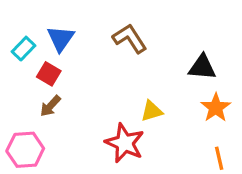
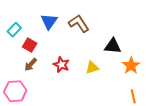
blue triangle: (61, 38) -> (49, 21), moved
black triangle: (202, 67) -> (113, 46), moved
red star: (125, 143) -> (61, 65), moved, size x0.7

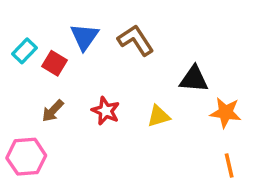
red square: (30, 45) -> (55, 63), moved
orange star: (131, 66) -> (226, 113), turned -30

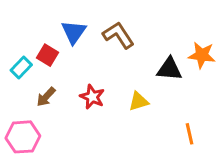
cyan rectangle: (25, 51) -> (21, 68), moved
orange star: (226, 113) -> (202, 55), moved
orange line: (229, 165) -> (189, 134), moved

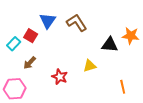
red star: (92, 97) -> (60, 77), moved

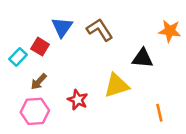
orange star: (131, 36) -> (170, 31), moved
yellow triangle: (90, 66) -> (117, 85), size x1.5
pink hexagon: (15, 89) -> (35, 111), moved

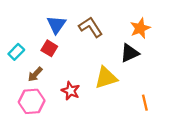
orange star: (170, 31) -> (140, 28), moved, turned -30
red square: (40, 47) -> (49, 48), moved
black triangle: (143, 58) -> (130, 53), turned -30

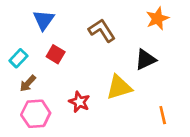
blue triangle: (56, 25) -> (44, 20), moved
orange star: (140, 28) -> (157, 19), moved
brown arrow: (35, 74) -> (28, 83), moved

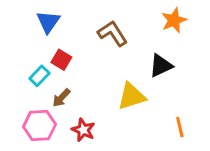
cyan rectangle: (18, 58) -> (39, 76), moved
brown arrow: (28, 83) -> (61, 98), moved
red star: (79, 102) -> (83, 130), moved

